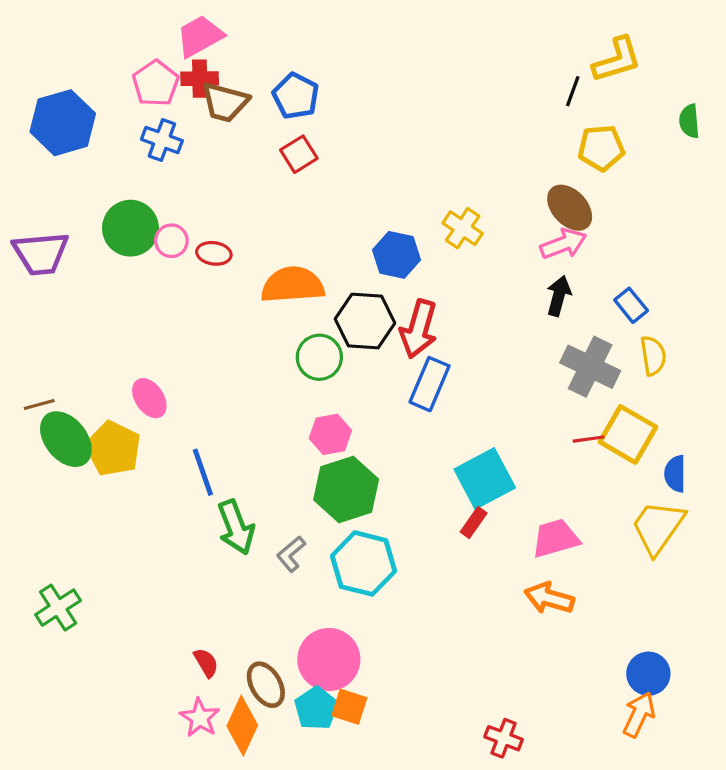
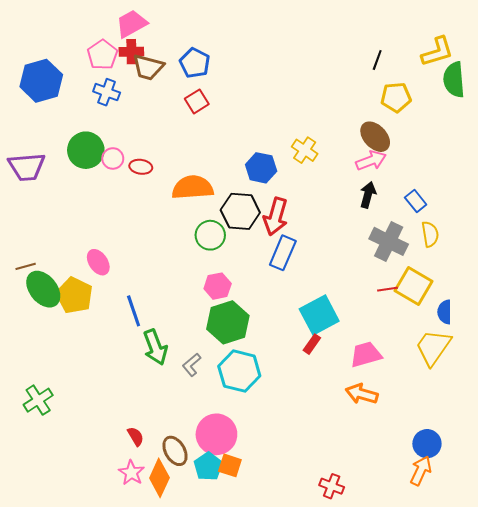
yellow L-shape: (617, 60) -> (437, 52), moved
green semicircle: (689, 121) -> (454, 80), size x1.6

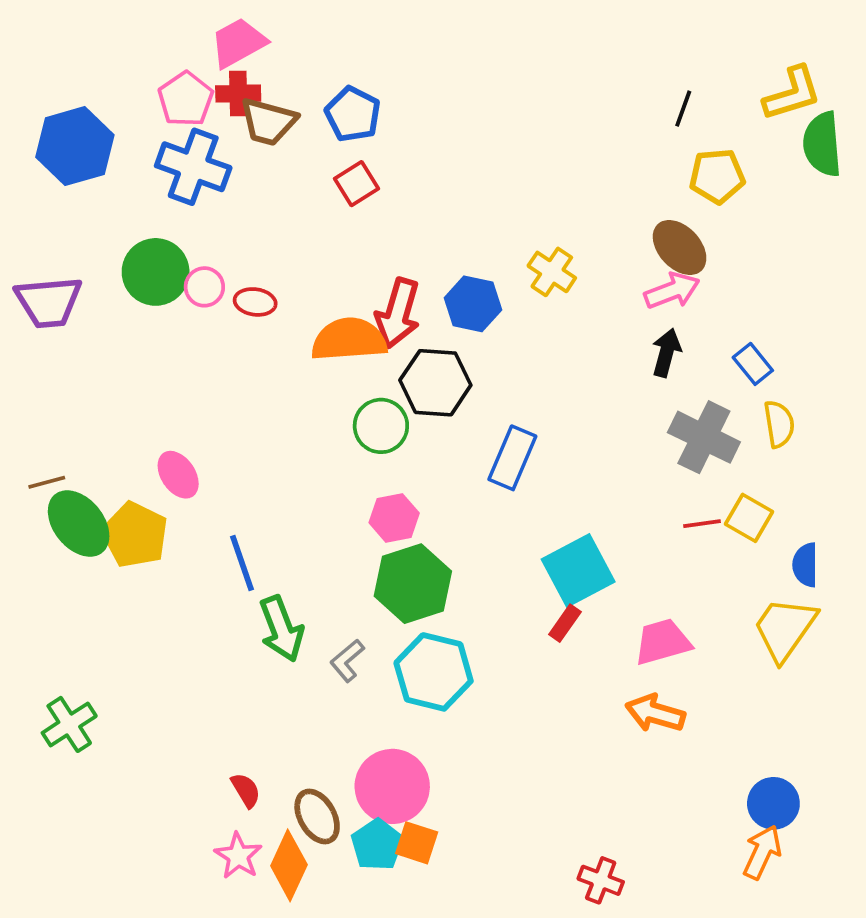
blue cross: (107, 92) -> (193, 167), size x1.5
red arrow: (276, 217) -> (398, 313), moved
yellow square: (414, 286) -> (749, 518), size x0.7

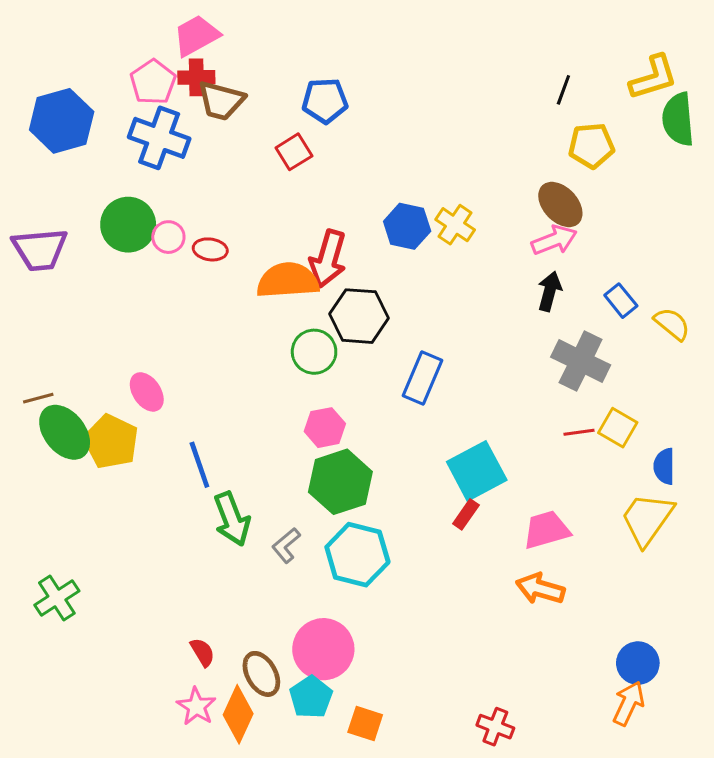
blue pentagon: (353, 114) -> (325, 101), moved, turned -30
blue hexagon: (473, 304) -> (407, 226), moved
yellow semicircle: (779, 424) -> (672, 324), moved, turned -42
orange square: (417, 843) -> (365, 724), moved

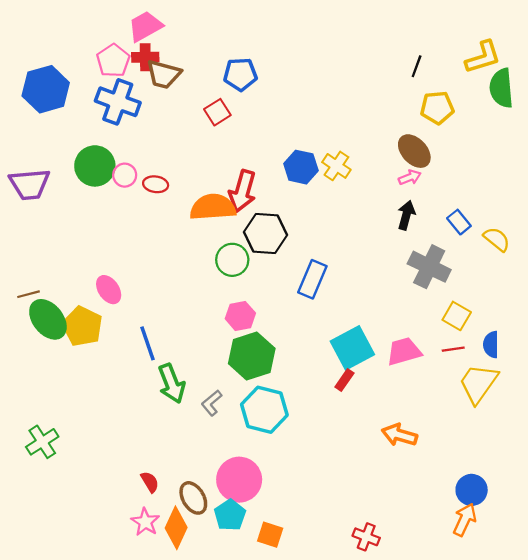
pink arrow: (554, 240) -> (410, 177), size x0.7
red line: (579, 432) -> (453, 349), moved
pink trapezoid: (546, 530) -> (404, 351), moved

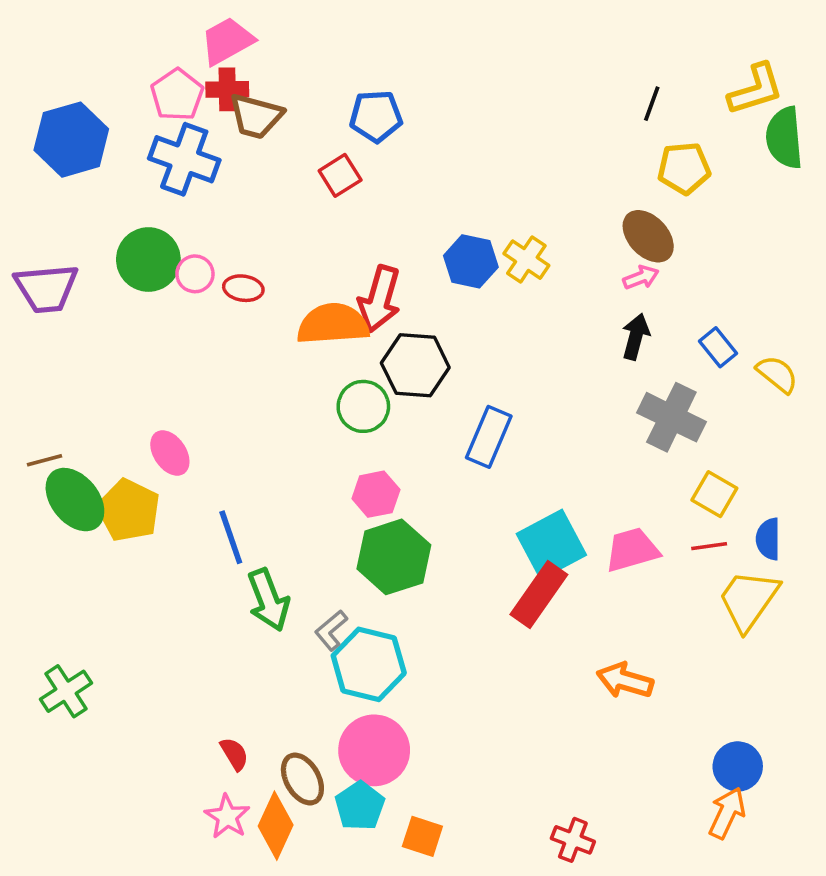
red rectangle: (344, 380) -> (539, 595), size x1.8
cyan hexagon: (264, 410) -> (369, 664), moved

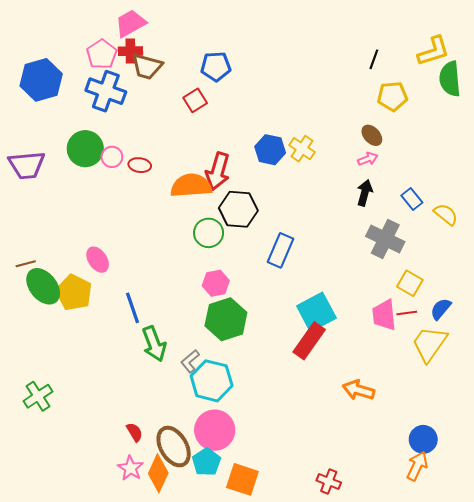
brown ellipse: (648, 236) -> (372, 135), size x0.7
blue semicircle: (768, 539) -> (441, 309), turned 40
pink trapezoid: (632, 550) -> (384, 315), moved, turned -80
brown ellipse: (302, 779) -> (174, 447), size x1.4
orange square: (422, 836) -> (242, 479), size x1.4

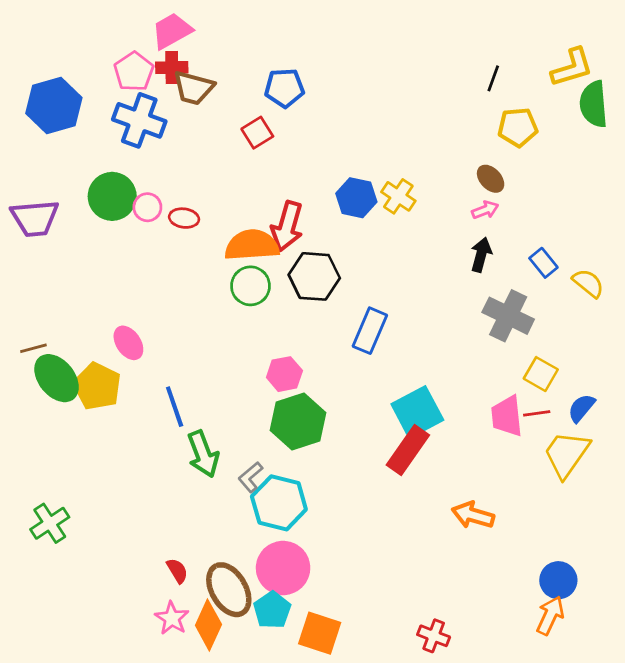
green circle: (209, 233) -> (250, 286), moved

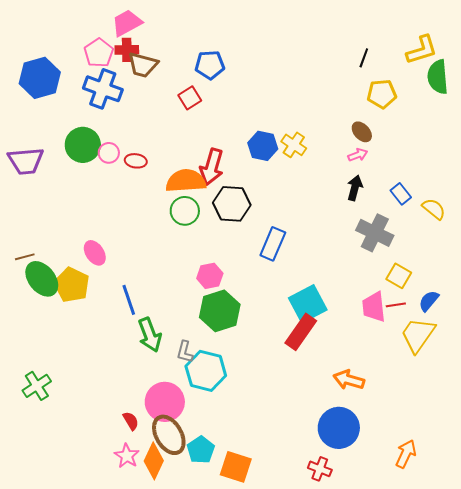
gray L-shape: (250, 477) -> (185, 352), turned -35
pink circle: (283, 568) -> (165, 402), moved
blue circle: (558, 580) -> (339, 428), moved, size x1.5

